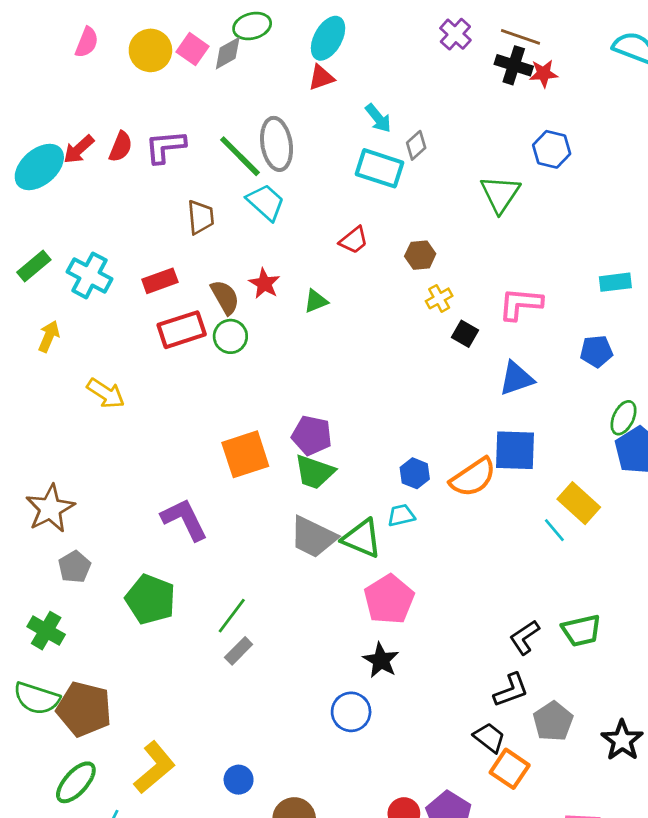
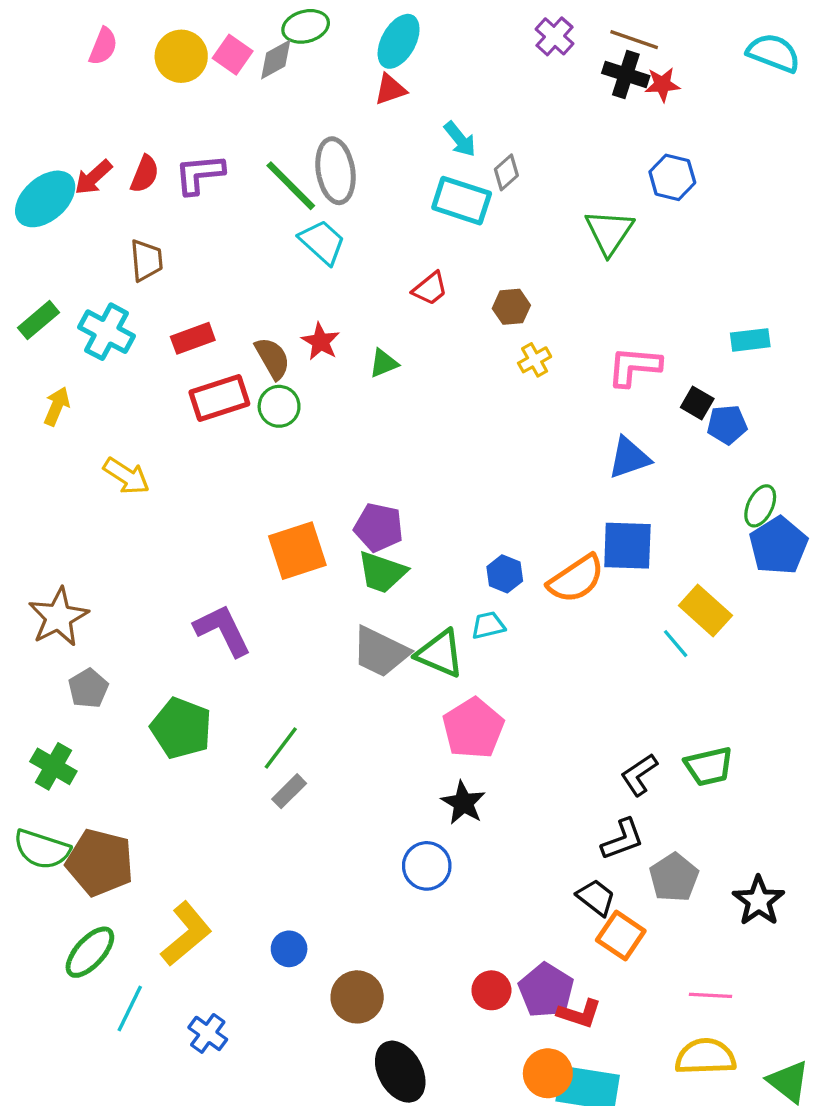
brown trapezoid: (201, 217) -> (146, 260), moved
black square: (465, 334) -> (697, 403), moved

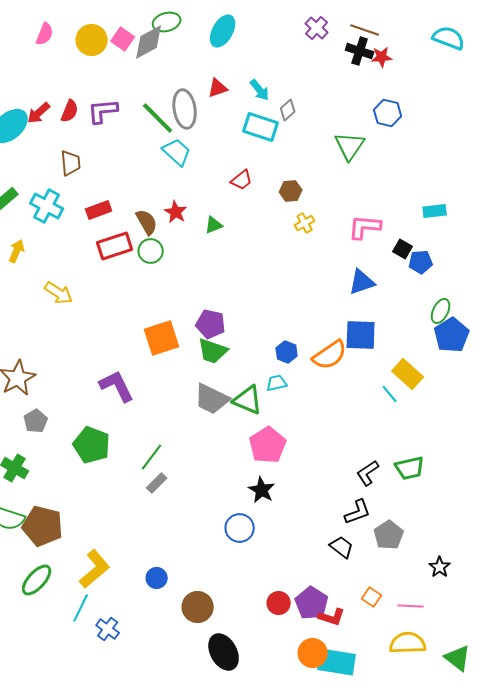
gray diamond: (276, 60) -> (149, 42), size x1.4
red triangle: (390, 89) -> (218, 88), moved
black star: (759, 901) -> (440, 567), moved, size x0.7
orange square: (621, 936) -> (372, 597), moved, size x0.7
cyan line: (130, 1009) -> (81, 608), moved

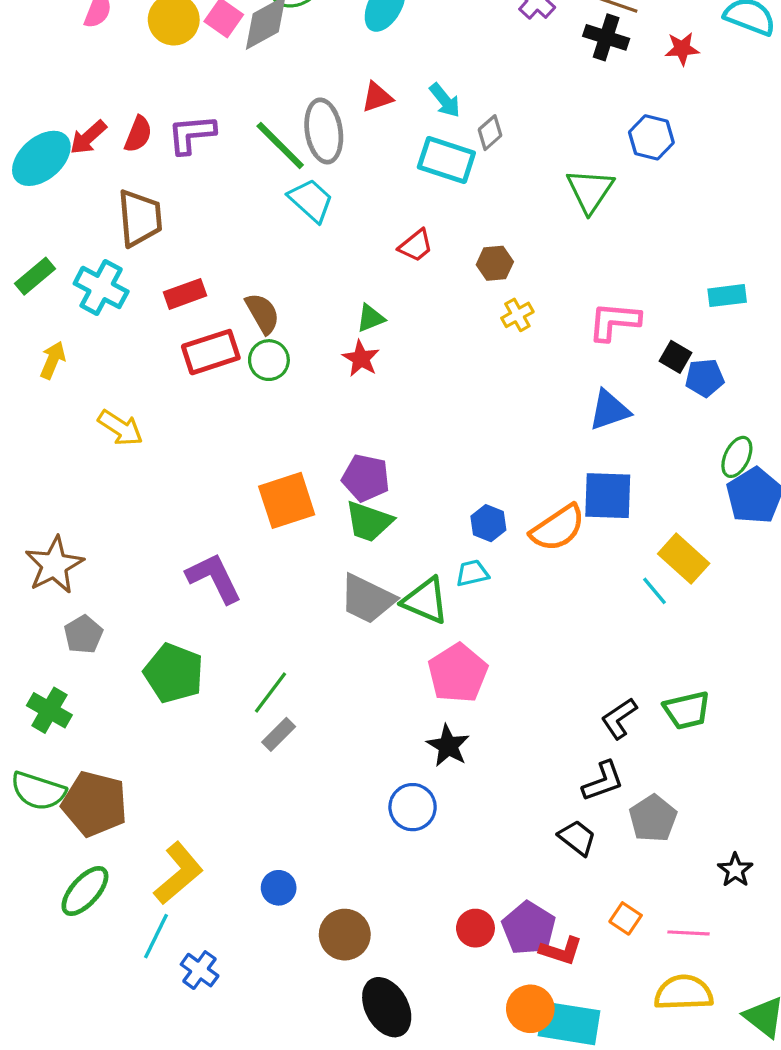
red star: (382, 57) -> (682, 49), moved
brown trapezoid: (71, 163) -> (140, 218), size x1.4
red star: (176, 212) -> (361, 358), moved

